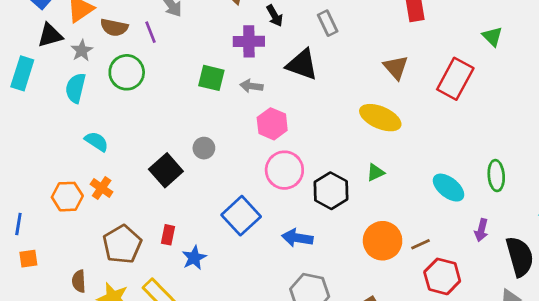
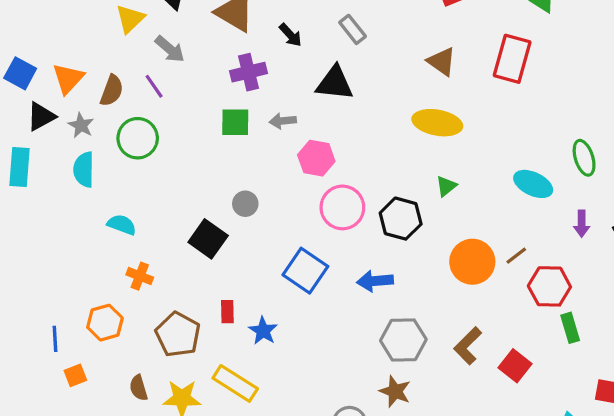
brown semicircle: (114, 27) -> (112, 91), turned -68
purple cross: (249, 41) -> (248, 72), moved
orange hexagon: (67, 197) -> (105, 323), moved

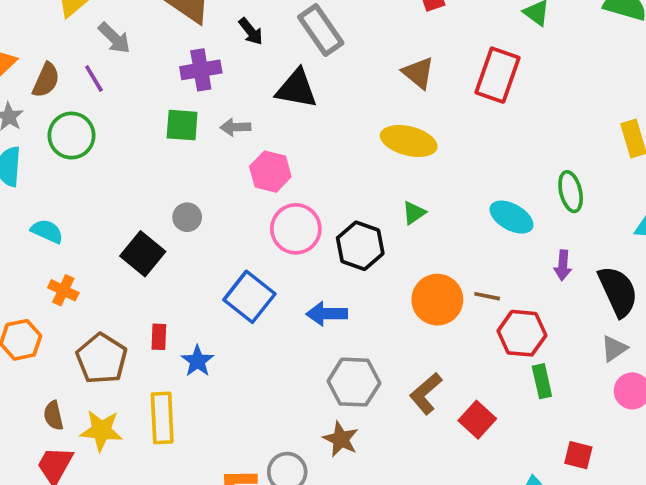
gray rectangle: (353, 29) -> (321, 30), size x1.5
brown line: (516, 256) -> (487, 296), turned 45
yellow rectangle: (235, 383) -> (162, 418), turned 51

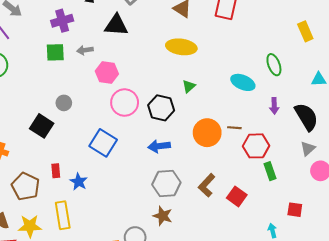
blue arrow: (327, 314) -> (159, 146), moved

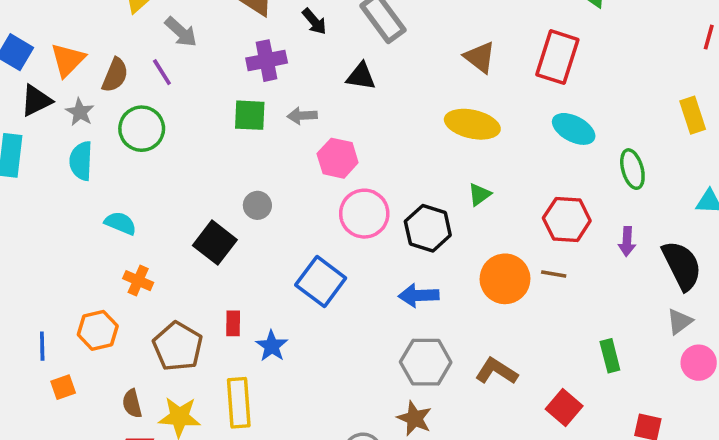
black triangle: (116, 25) -> (361, 76), size x0.7
cyan ellipse: (243, 82) -> (574, 129), moved
red hexagon: (256, 146) -> (567, 219), moved
brown L-shape: (207, 185) -> (496, 371), turned 75
red square: (237, 196) -> (564, 407), moved

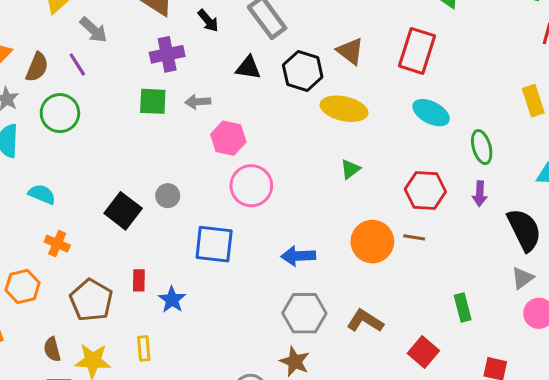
gray circle: (257, 205) -> (168, 196), moved
black hexagon: (428, 228) -> (303, 71), moved
purple arrow: (627, 241) -> (480, 194), moved
blue square: (321, 282) -> (214, 244), turned -30
yellow rectangle: (239, 403) -> (144, 348), size x0.6

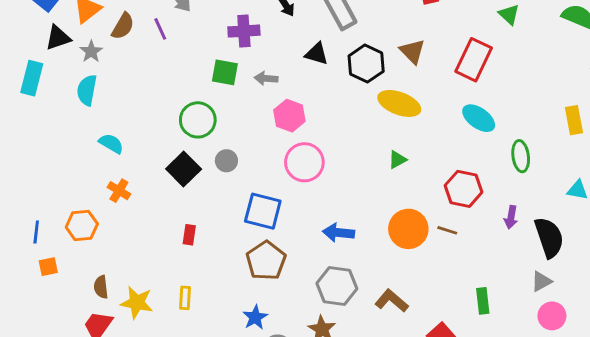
green circle: (60, 113) -> (198, 120), moved
purple arrow: (480, 194) -> (511, 217), moved
brown pentagon: (91, 300) -> (266, 261), moved
blue star: (172, 300) -> (255, 317), moved

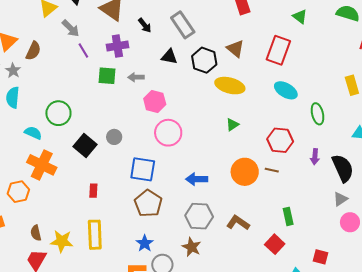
purple line: (160, 29) -> (83, 51), moved
green circle: (198, 120) -> (58, 113), moved
orange cross: (119, 191) -> (42, 165), size x1.8
yellow rectangle: (185, 298) -> (95, 235), size x1.8
green rectangle: (483, 301) -> (288, 216), moved

